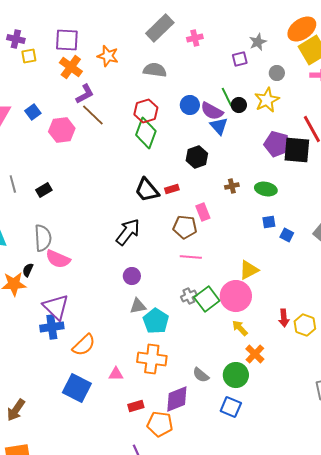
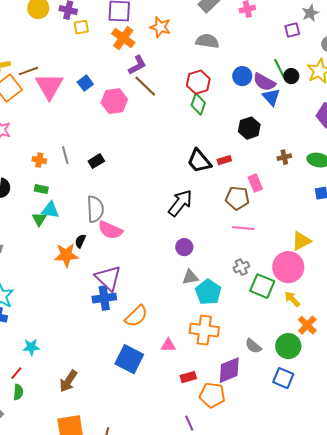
green diamond: (146, 133) -> (198, 104), size x0.7
green square: (207, 299) -> (262, 286), moved, turned -30

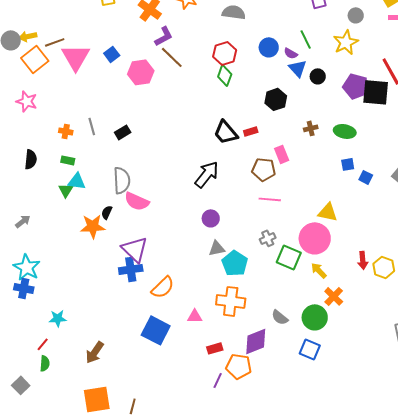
black circle: (291, 76) -> (318, 76), moved
purple semicircle: (264, 82) -> (291, 53), size x0.6
yellow triangle: (301, 241) -> (328, 212), turned 40
purple line: (189, 423) -> (218, 380), moved, turned 49

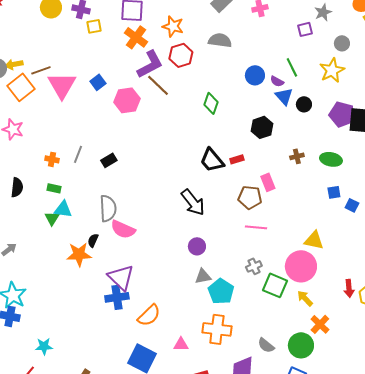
purple L-shape: (164, 36) -> (150, 64), size x1.4
red hexagon: (225, 53) -> (181, 55), moved
gray line: (92, 126) -> (78, 154), turned 36
black arrow: (207, 174) -> (193, 202), turned 104

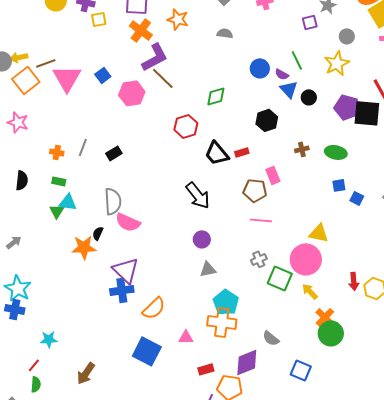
gray semicircle: (220, 40) -> (225, 33), size x0.7
red hexagon: (181, 55) -> (186, 126), moved
green diamond: (211, 103) -> (216, 96), turned 55
cyan pentagon: (221, 291) -> (226, 302), moved
green circle: (301, 345) -> (331, 333), moved

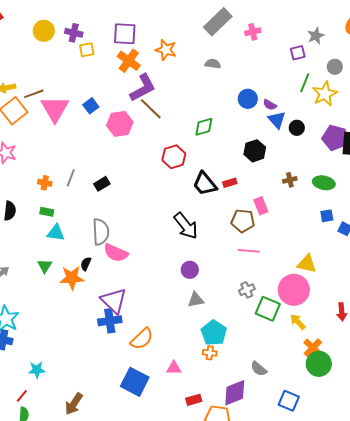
green line: (297, 60) -> (305, 83), moved, turned 48
green triangle: (57, 211) -> (45, 266), moved
orange cross: (222, 322) -> (210, 353), size x0.5

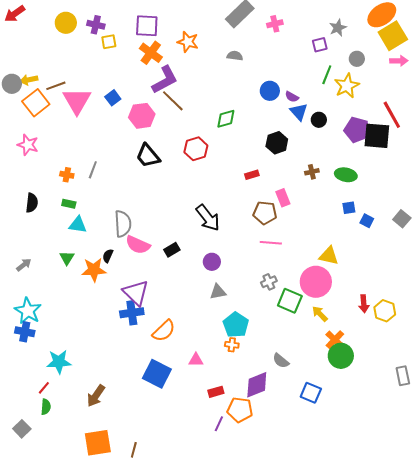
black rectangle: (102, 184) -> (172, 250), moved
black trapezoid: (205, 184) -> (148, 156), moved
cyan star: (37, 370) -> (59, 362), size x1.4

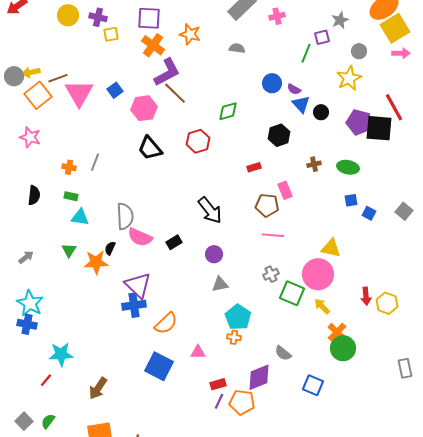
green line: (327, 75) -> (306, 53), moved
green semicircle: (46, 407) -> (48, 421), moved, turned -147
purple line: (219, 424) -> (219, 401), moved

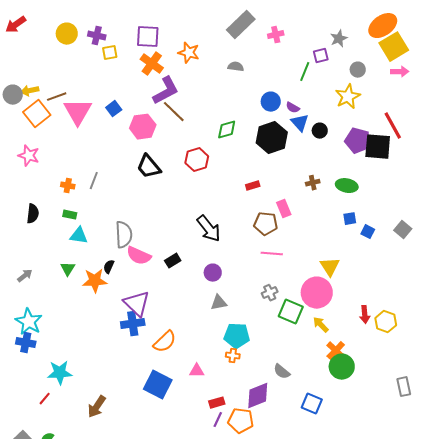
black hexagon: (279, 135) -> (272, 138), moved, size x1.4
yellow triangle: (331, 248) -> (330, 267), turned 45
cyan pentagon: (238, 317) -> (237, 336), turned -30

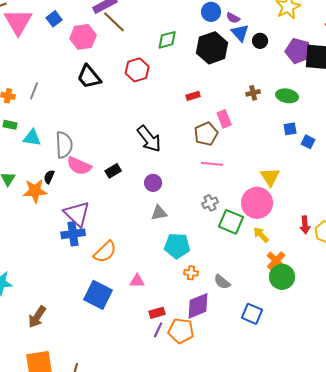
brown pentagon: (266, 224) -> (206, 134), turned -30
cyan triangle: (79, 236) -> (32, 138), moved
orange cross: (233, 356) -> (191, 273), moved

